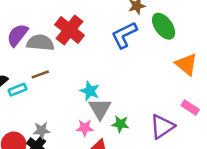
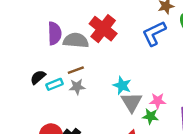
purple semicircle: (17, 35) -> (55, 33), turned 140
pink star: (85, 128) -> (158, 101), moved
gray star: (42, 130) -> (77, 87), moved

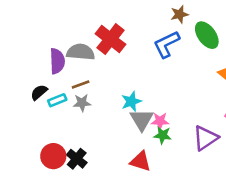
purple semicircle: (55, 33) -> (57, 61), moved
cyan star: (122, 85) -> (131, 101), turned 30
pink star: (158, 101) -> (160, 121), moved

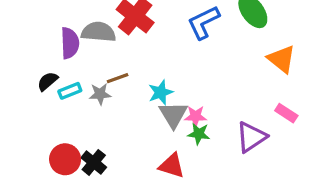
brown line: (81, 85) -> (118, 78), moved

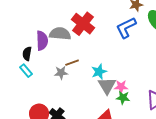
black semicircle: (48, 81) -> (27, 54), moved, turned -40
cyan rectangle: (70, 91) -> (26, 71), moved, turned 72

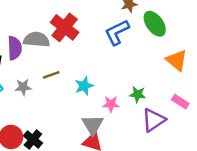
gray star: (61, 73) -> (23, 87), moved
gray triangle: (107, 86) -> (93, 125), moved
green star: (123, 98) -> (138, 94), moved

